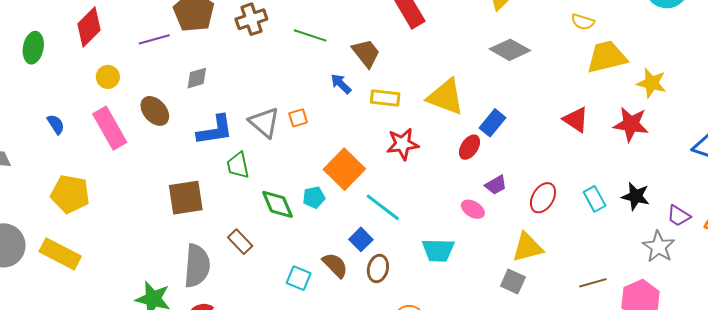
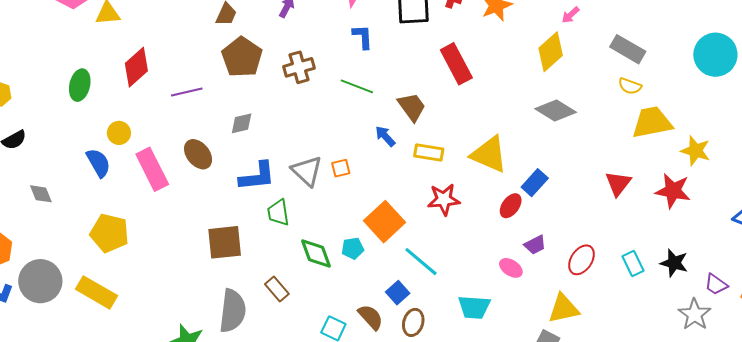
purple line: (154, 39) -> (187, 92), moved
yellow circle: (108, 77) -> (119, 133), moved
red triangle: (576, 120) -> (618, 183), turned 32
blue semicircle: (56, 124) -> (98, 163), size x1.4

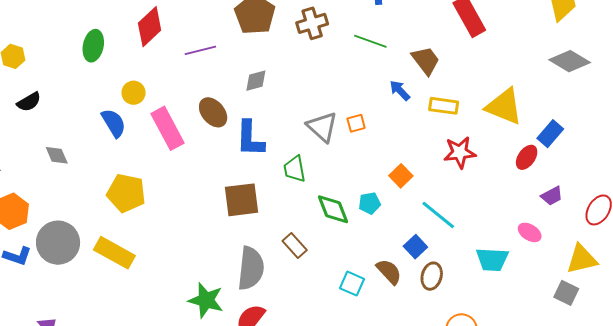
blue L-shape: (257, 176) -> (250, 139), moved, turned 99
orange square: (384, 222) -> (401, 176), size x0.6
pink ellipse: (511, 268) -> (530, 232), moved

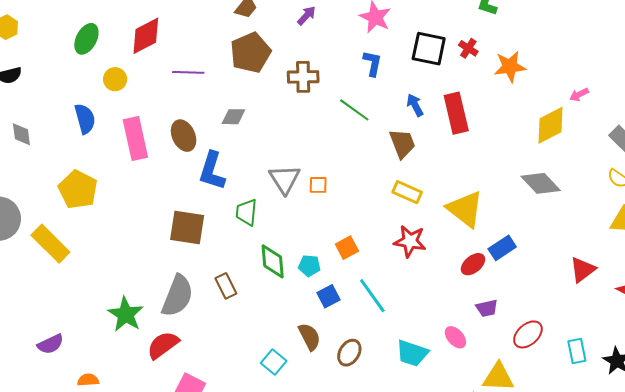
blue arrow: (400, 90) -> (415, 105), moved
yellow circle: (134, 93) -> (115, 79), moved
blue square: (415, 247) -> (329, 296), moved
cyan square: (352, 284) -> (274, 362), moved

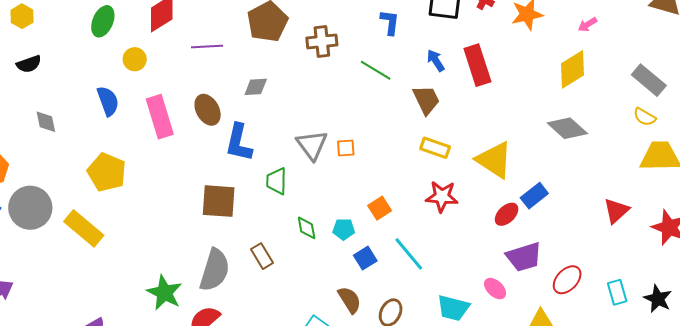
pink arrow: (579, 95) -> (587, 25), moved
green diamond: (273, 261) -> (307, 228), size x0.7
purple trapezoid: (487, 308) -> (524, 257), size x1.6

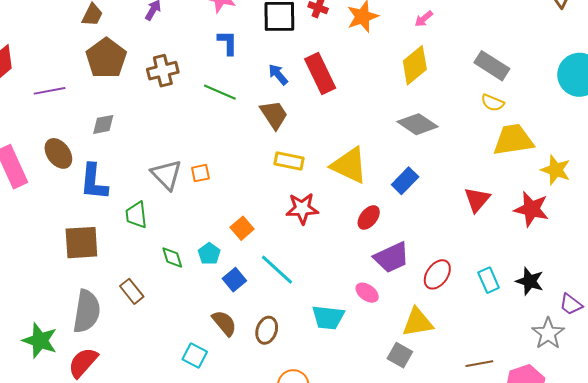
blue rectangle: (534, 196) -> (405, 181), moved
cyan pentagon: (344, 229) -> (209, 254), turned -30

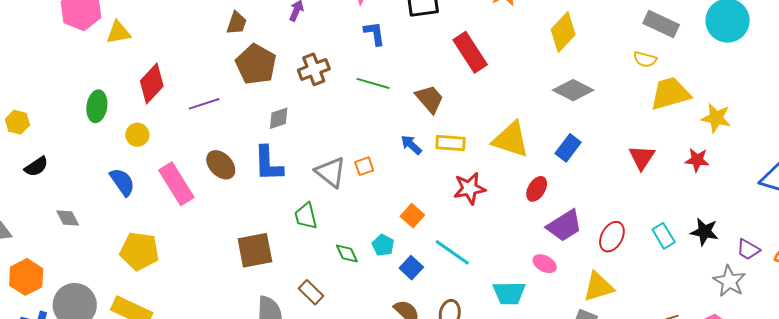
gray rectangle: (492, 66) -> (661, 24), moved
blue arrow: (278, 74) -> (411, 145), moved
gray diamond: (103, 124) -> (279, 118), moved
blue L-shape: (94, 182) -> (268, 164), moved
red star: (531, 209) -> (697, 160), size x0.7

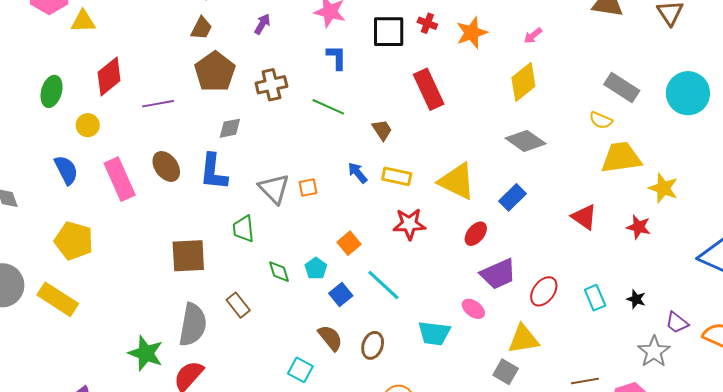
brown trapezoid: (430, 99) -> (382, 130), size x0.7
red triangle: (642, 157) -> (584, 217), turned -36
black star: (704, 232) -> (636, 299), size x0.7

